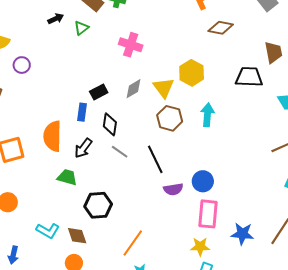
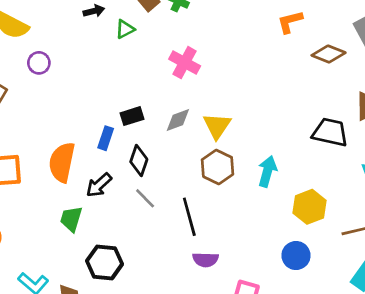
brown diamond: (221, 28) -> (329, 54), moved
yellow hexagon: (192, 73) -> (310, 207), moved
green trapezoid: (67, 177) -> (71, 219), turned -100
blue circle: (203, 181) -> (296, 256), moved

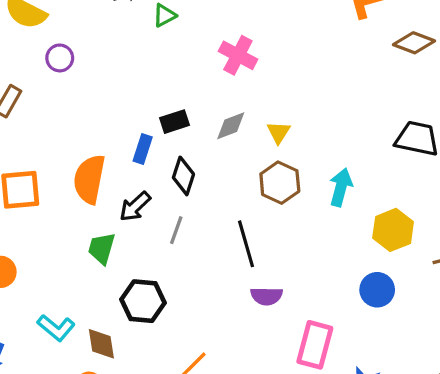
yellow triangle: (217, 126) -> (279, 132), size x0.7
gray line: (145, 198) -> (176, 230), moved, turned 65

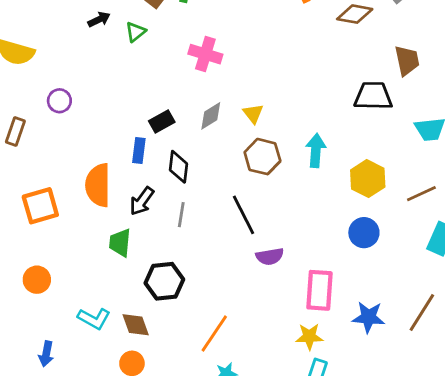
purple circle: (60, 58) -> (59, 101), moved

